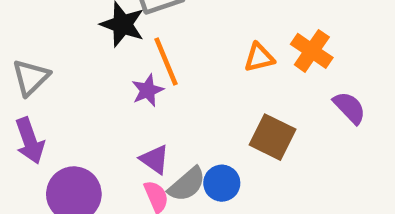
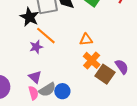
orange cross: (312, 51) -> (92, 60), moved
orange line: (166, 61) -> (46, 36), turned -35
brown square: (273, 137) -> (105, 74), moved

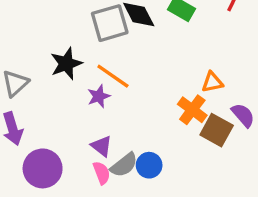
black star: (29, 17) -> (66, 64), moved, turned 30
orange triangle: (86, 40) -> (212, 82), moved

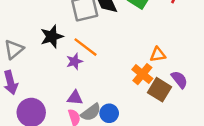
purple triangle: (102, 146) -> (75, 98), turned -35

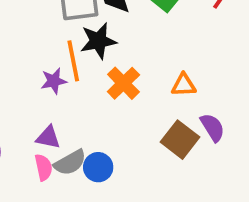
black star: (52, 37) -> (98, 41), moved
orange line: (85, 47) -> (73, 61), turned 35
orange cross: (142, 74) -> (123, 83), moved

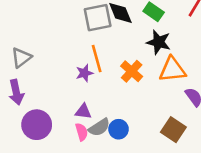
black star: (98, 41) -> (159, 42), moved, turned 30
orange triangle: (184, 85) -> (172, 70), size x1.6
brown square: (180, 140) -> (173, 130), moved

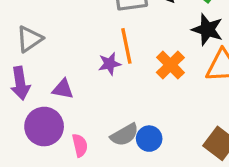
purple triangle: (83, 111) -> (63, 89), moved
pink semicircle: (82, 132) -> (80, 145), moved

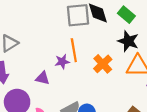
purple triangle: (63, 89) -> (43, 78), moved

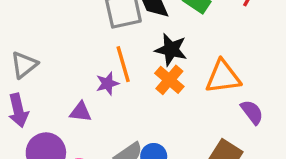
black star: (128, 41) -> (171, 50), moved

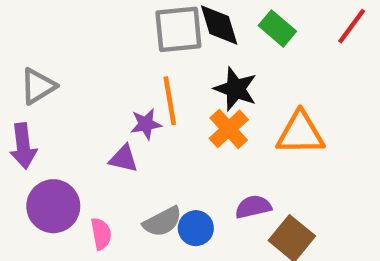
purple triangle: (81, 112) -> (124, 159), moved
purple semicircle: (252, 112) -> (253, 207), moved, turned -72

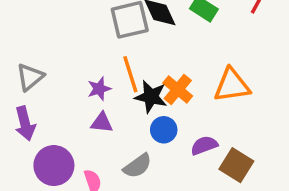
black star: (236, 89) -> (151, 97), moved
purple star: (146, 124) -> (99, 89), moved
blue circle: (196, 228) -> (164, 130), moved

